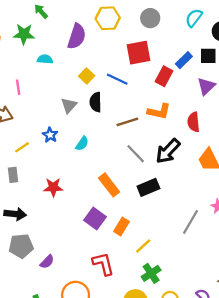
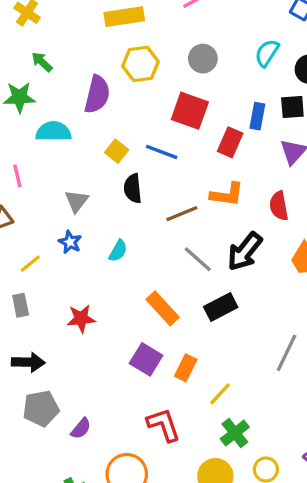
red square: (138, 53) -> (190, 111), turned 35
cyan semicircle: (45, 59) -> (53, 132), size x1.5
blue rectangle: (184, 60) -> (257, 116), turned -30
gray triangle: (69, 105) -> (77, 201), moved

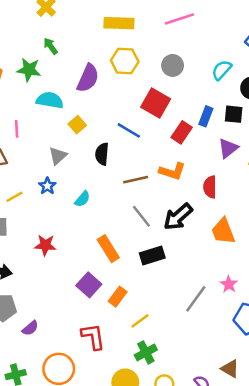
yellow square: (117, 151) -> (77, 125), moved

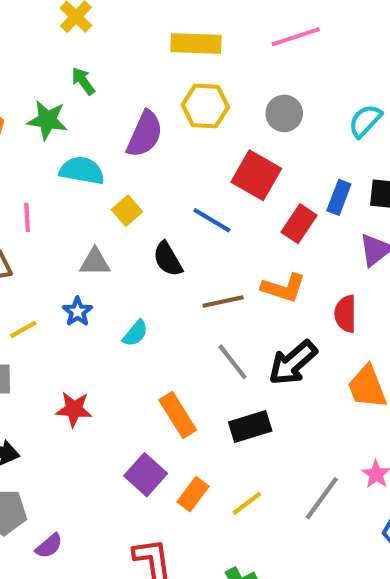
black semicircle: (102, 154) -> (168, 259), turned -35
gray triangle: (58, 156) -> (95, 262), turned 42
yellow line: (140, 321) -> (247, 503), moved

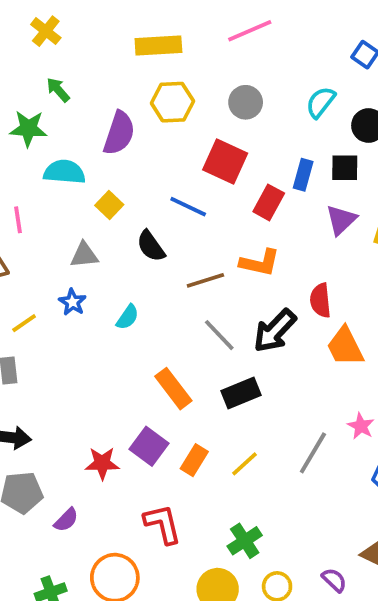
red semicircle: (345, 314) -> (320, 300), moved
red star: (74, 409) -> (102, 463), moved

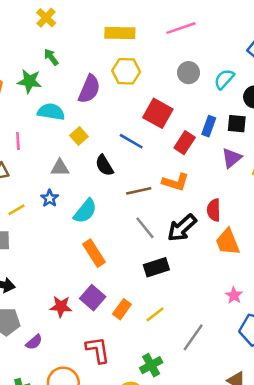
gray circle: (246, 102) -> (189, 73), moved
cyan semicircle: (127, 317) -> (85, 211), size x1.5
orange rectangle: (173, 389) -> (94, 253), moved
gray line: (313, 453) -> (193, 337), moved

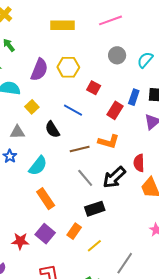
yellow hexagon: (126, 71) -> (68, 67), moved
red square: (158, 113) -> (94, 88), size x0.6
orange rectangle: (122, 309) -> (74, 231), moved

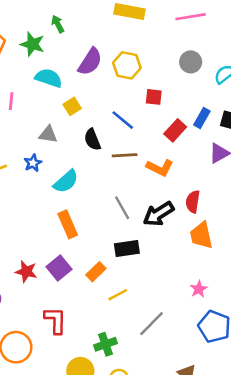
red square: (94, 88) -> (154, 97), turned -32
brown line: (80, 149) -> (125, 155), moved

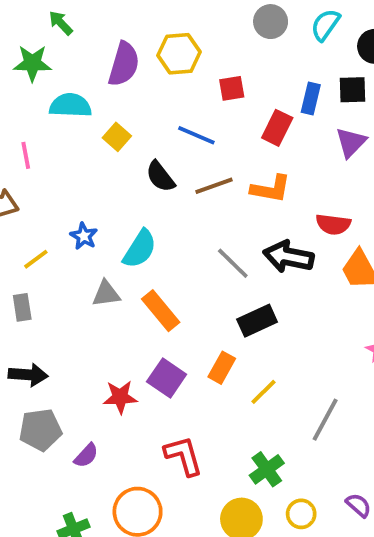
gray triangle: (48, 135) -> (106, 294), moved
red semicircle: (193, 202) -> (333, 224), turned -75
black arrow: (159, 214) -> (288, 257), turned 60

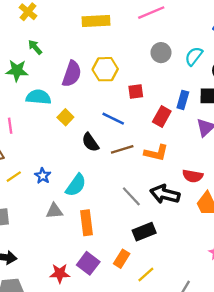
yellow line: (36, 259) -> (14, 177), moved
orange rectangle: (161, 311) -> (87, 223), turned 30

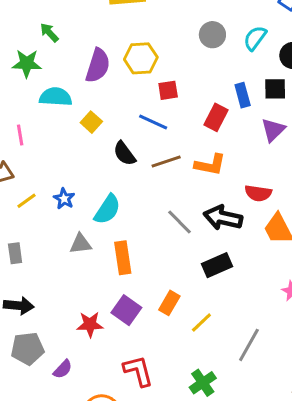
red square: (136, 92) -> (168, 90), moved
blue rectangle: (183, 100) -> (243, 95), turned -30
black rectangle: (144, 232) -> (217, 265), moved

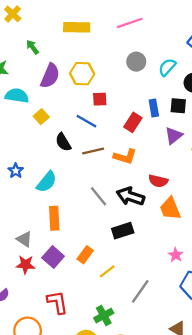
green arrow: (49, 33) -> (32, 47), moved
gray triangle: (81, 244) -> (24, 239), moved, turned 35

